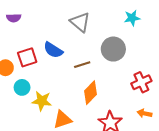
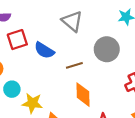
red square: (27, 57) -> (17, 40), moved
orange diamond: (91, 93) -> (83, 95), turned -45

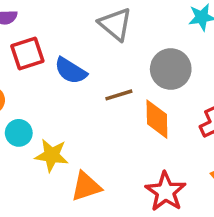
orange diamond: (83, 95) -> (157, 119), moved

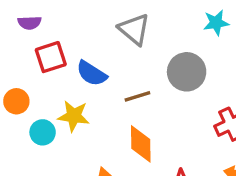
orange diamond: (157, 119) -> (141, 144), moved
yellow star: (52, 155) -> (74, 116), moved

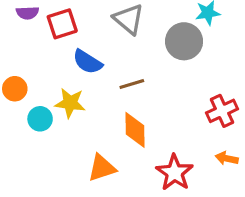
red square: (51, 57) -> (62, 24), moved
gray circle: (187, 72) -> (184, 41), moved

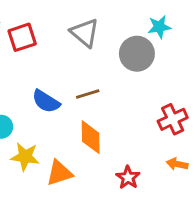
blue semicircle: (88, 62) -> (46, 101), moved
yellow star: (70, 103) -> (25, 157), moved
red star: (175, 173) -> (128, 177), size x0.7

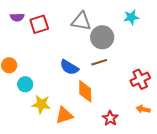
gray triangle: (85, 33) -> (81, 21), turned -30
gray circle: (137, 54) -> (102, 37), moved
brown line: (88, 94) -> (99, 62), moved
blue semicircle: (46, 101) -> (69, 67), moved

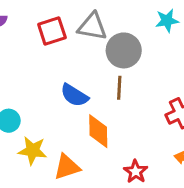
red square: (39, 24) -> (52, 31), moved
brown line: (99, 62) -> (119, 88), turned -70

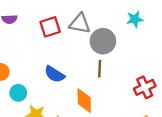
blue semicircle: (74, 95) -> (55, 74), moved

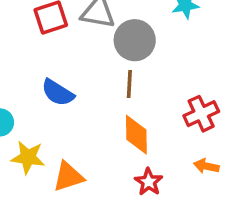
orange diamond: (84, 101) -> (136, 135), moved

